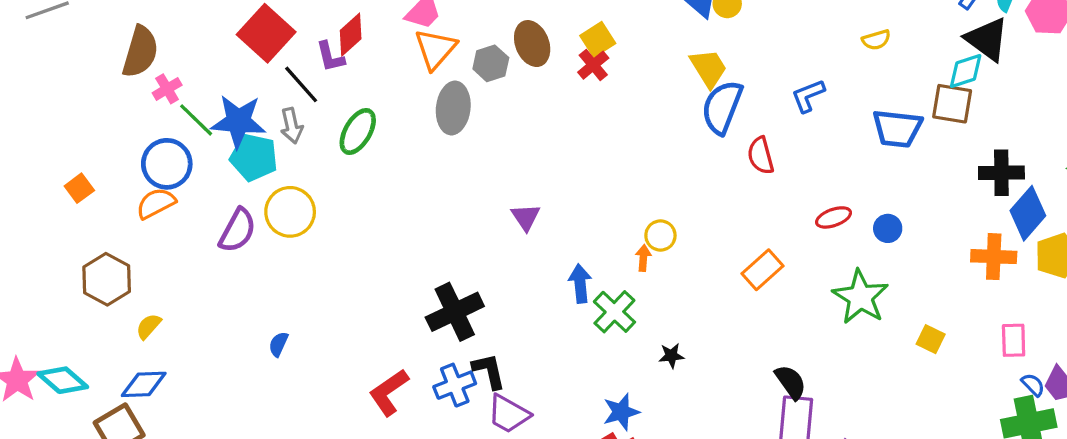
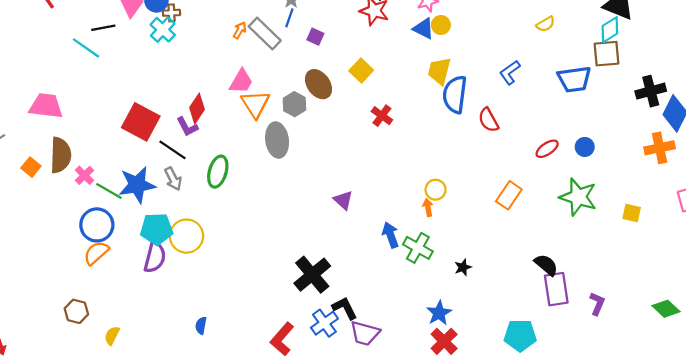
red cross: (593, 65) -> (382, 116), moved
yellow trapezoid: (709, 68) -> (439, 71), turned -120
cyan pentagon: (254, 157) -> (157, 229), moved
orange square: (79, 188) -> (31, 167), moved
brown hexagon: (107, 279) -> (76, 311), size x0.7

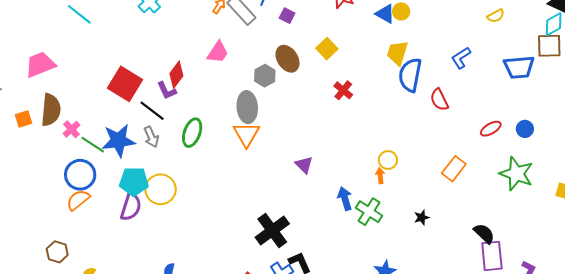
orange triangle: (255, 104) -> (246, 134), moved
pink trapezoid: (46, 106) -> (40, 65), turned -32
orange square: (31, 167) -> (23, 119), turned 30
black star: (463, 267) -> (422, 217), moved

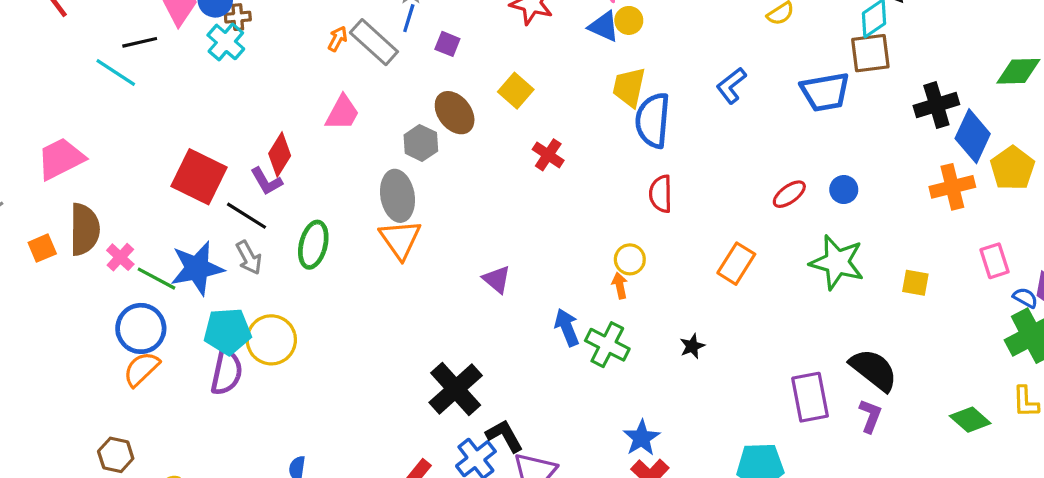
red semicircle: (439, 100) -> (661, 194), moved, turned 30
black semicircle: (484, 234) -> (874, 370), moved, size x1.4

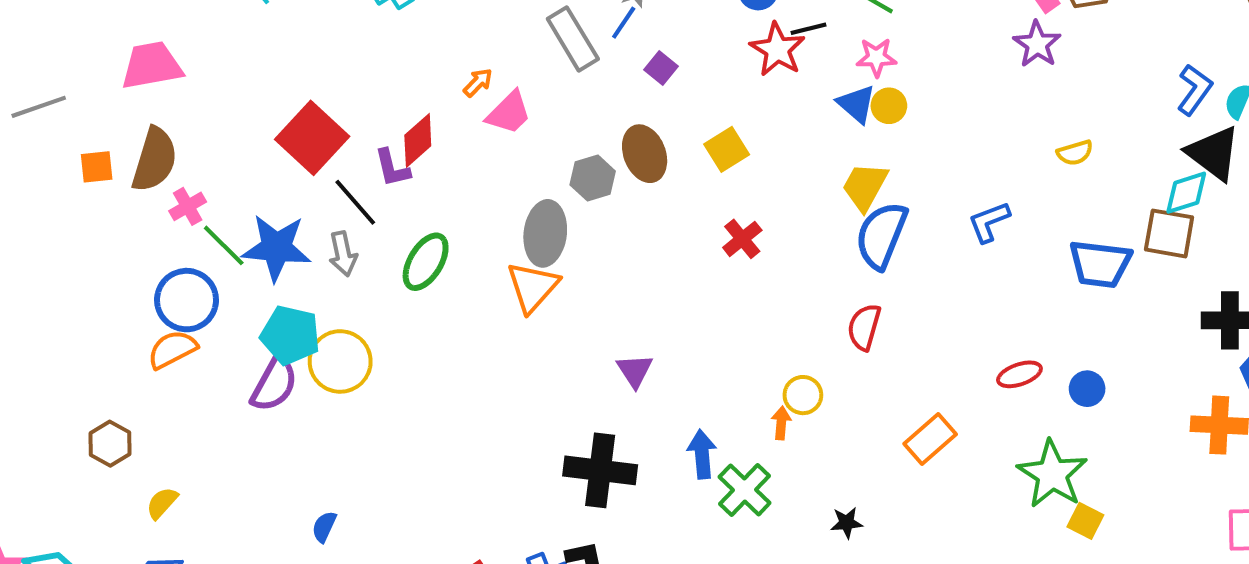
orange arrow: (338, 39) -> (478, 83), moved
yellow square: (915, 283) -> (1085, 521), moved
black cross: (456, 389) -> (600, 470), moved, turned 32

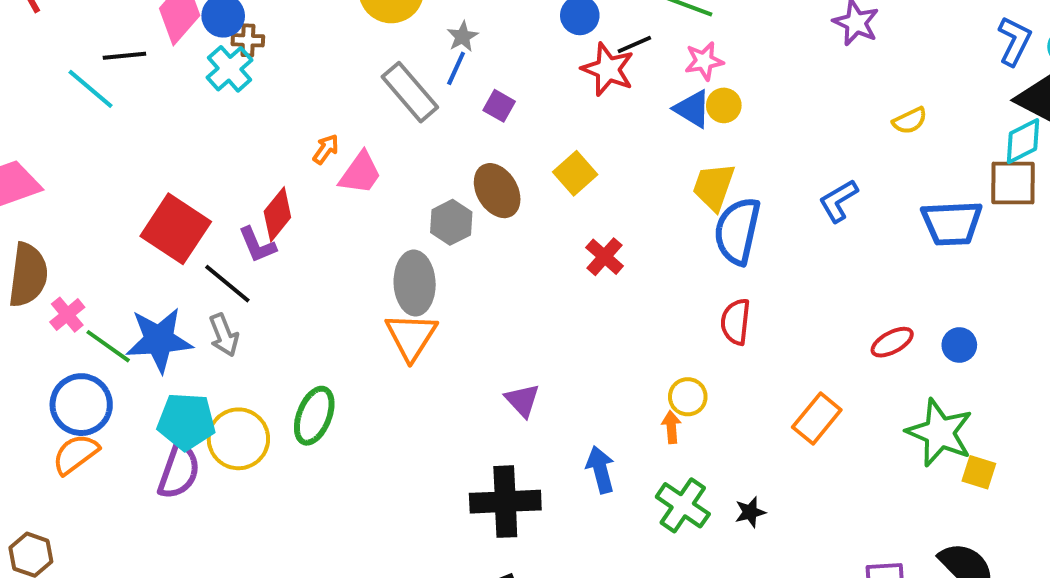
green ellipse: (426, 262) -> (314, 416), moved
green cross: (745, 490) -> (683, 505), moved

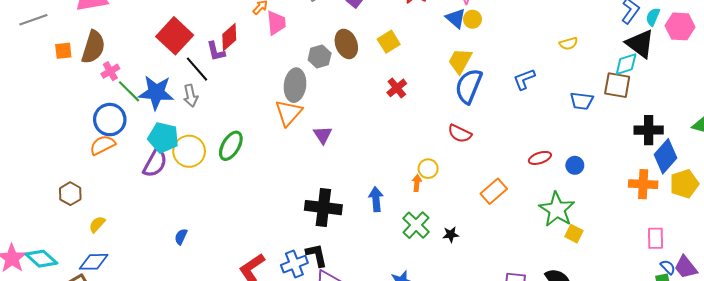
pink trapezoid: (360, 173) -> (276, 23), turned -50
blue trapezoid: (952, 223) -> (582, 101), size x0.7
red semicircle: (736, 322) -> (460, 133), turned -80
purple triangle: (522, 400) -> (323, 135), moved

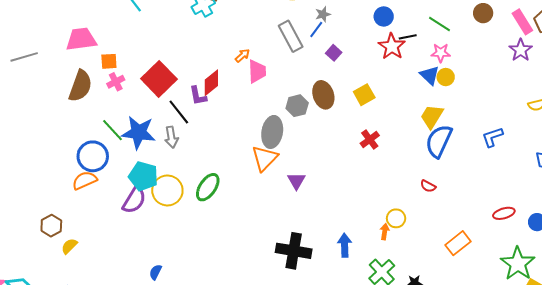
orange square: (63, 51) -> (109, 61), moved
pink cross: (110, 71) -> (116, 82), moved
red semicircle: (460, 133) -> (428, 186), size x0.7
yellow semicircle: (97, 224) -> (69, 246), moved

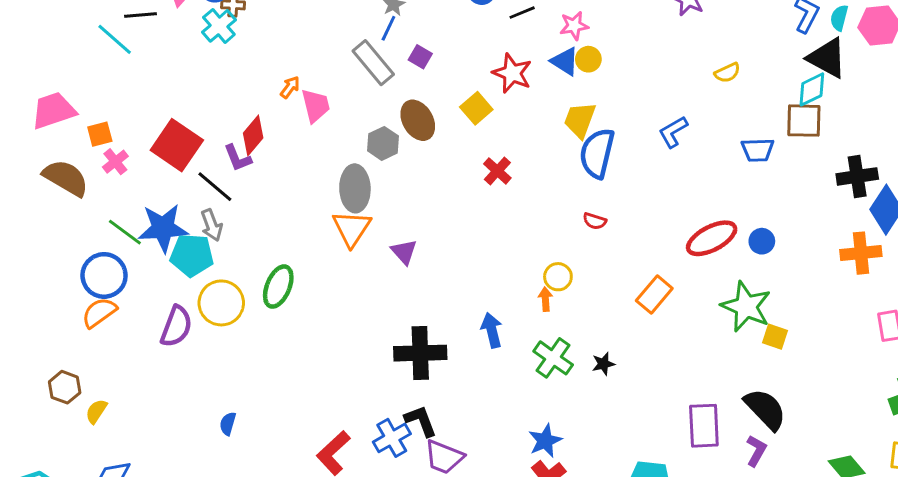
gray rectangle: (291, 36) -> (373, 63), moved
red star: (392, 46) -> (512, 73), moved
brown semicircle: (80, 86) -> (66, 178), turned -68
cyan pentagon: (143, 176) -> (192, 255), moved
red ellipse: (504, 213) -> (712, 238), size x1.6

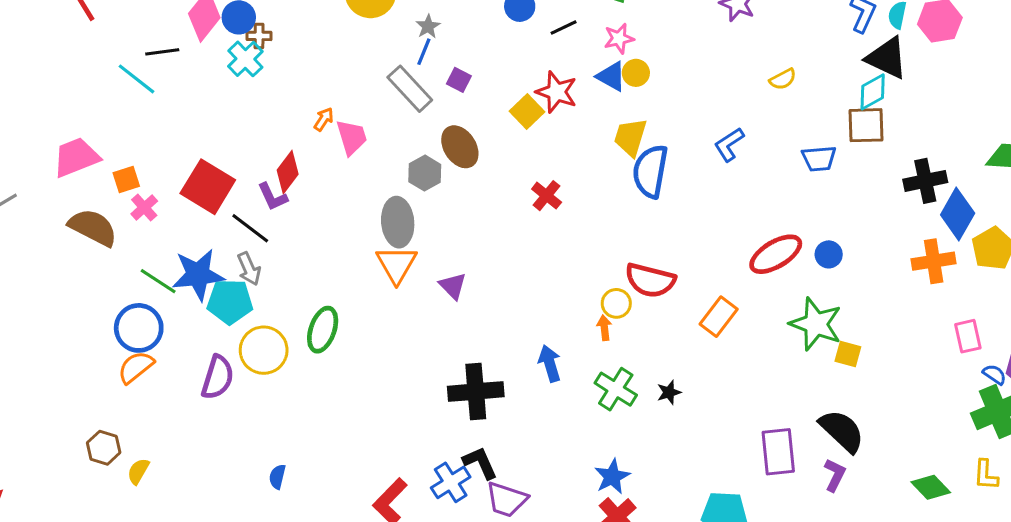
yellow square: (476, 108) -> (527, 112), moved
red semicircle: (595, 221) -> (650, 280), moved, size x2.0

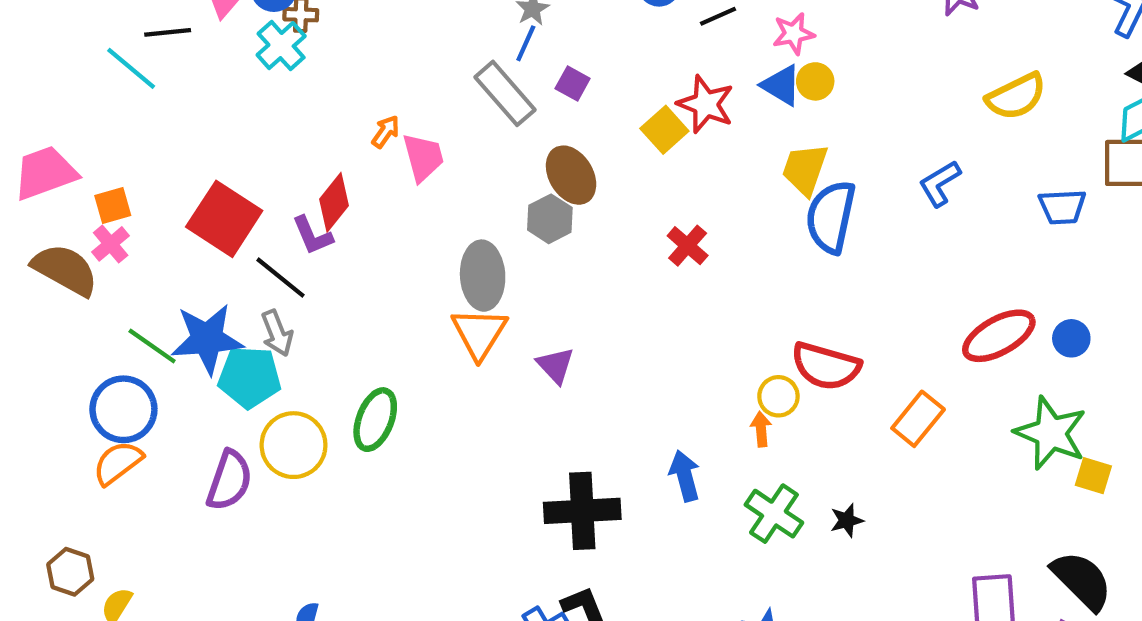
yellow semicircle: (783, 79) -> (1016, 96), size x1.6
gray hexagon: (425, 173) -> (550, 219), moved
pink cross: (144, 208) -> (111, 244), moved

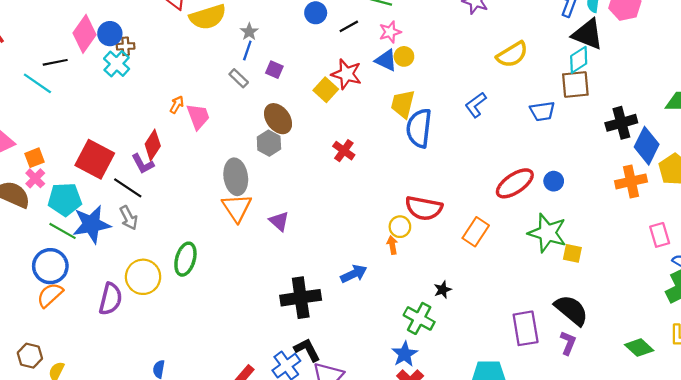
gray rectangle: (505, 93) -> (239, 78), size x0.6
cyan pentagon: (250, 377) -> (65, 199), moved
blue arrow: (685, 476) -> (354, 274), turned 85
green cross: (774, 514) -> (419, 318), moved

